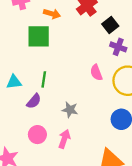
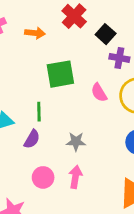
green square: (39, 36) -> (60, 74), moved

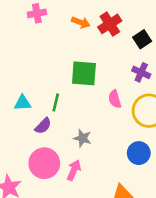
orange arrow: (35, 33) -> (81, 22), moved
black square: (106, 34) -> (142, 39), moved
pink circle: (43, 177) -> (44, 163), size x1.5

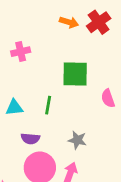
pink cross: (37, 13) -> (21, 52), moved
purple semicircle: (43, 126) -> (30, 139), moved, turned 54

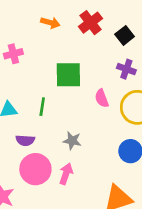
orange arrow: (69, 22) -> (50, 23), moved

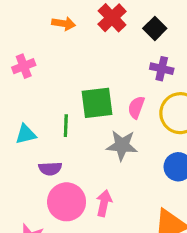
green square: (68, 75) -> (97, 103), moved
pink semicircle: (102, 98) -> (136, 107), turned 48
gray star: (72, 141) -> (122, 145), moved, size x1.4

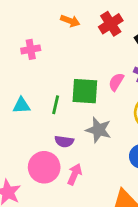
pink semicircle: (136, 107) -> (116, 82), moved
purple semicircle: (50, 169) -> (64, 141), moved

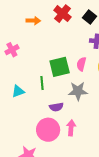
pink semicircle: (116, 82) -> (81, 64), moved

